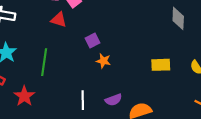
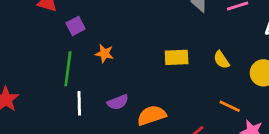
purple square: (93, 40) -> (76, 26), moved
green line: (44, 62) -> (68, 69), moved

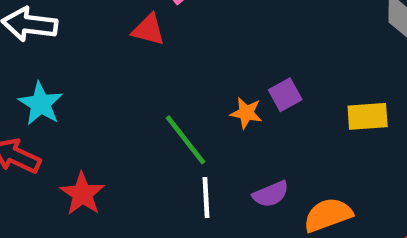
purple square: (76, 26) -> (285, 95), moved
green line: (68, 69) -> (185, 140), turned -44

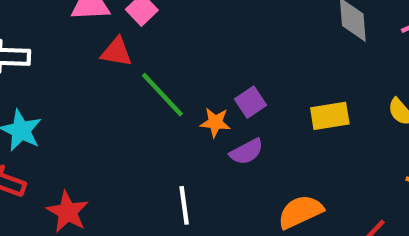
green line: (185, 140) -> (162, 95), moved
purple semicircle: (271, 194) -> (247, 152), moved

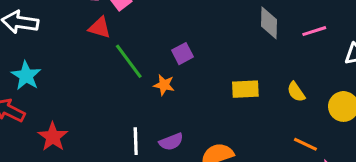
purple square: (251, 102) -> (182, 54), moved
purple semicircle: (247, 152) -> (171, 142), moved

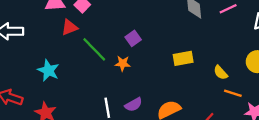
red triangle: (100, 28) -> (69, 27), turned -30
cyan star: (26, 76) -> (48, 70), moved
yellow semicircle: (296, 92) -> (221, 73), moved

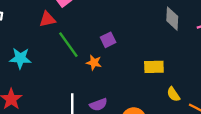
cyan star: (48, 70) -> (20, 58), turned -30
yellow semicircle: (221, 73) -> (173, 94), moved

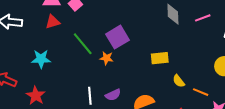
red triangle: (47, 19) -> (53, 22), moved
purple square: (108, 40) -> (118, 37), size x1.6

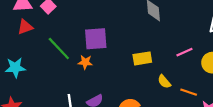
pink line: (203, 18) -> (184, 52), moved
purple square: (118, 37) -> (96, 39), turned 30

